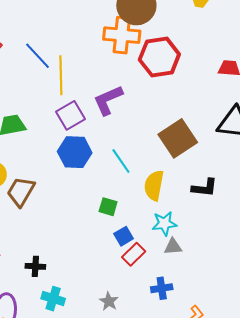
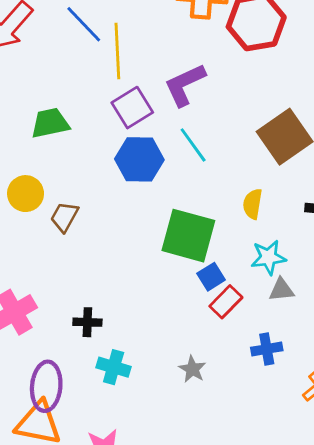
cyan line: (121, 161) -> (193, 145), moved
yellow semicircle: (154, 185) -> (253, 204), size x0.7
brown trapezoid: (21, 192) -> (64, 217), size x0.7
green square: (108, 207) -> (188, 236), size x2.0

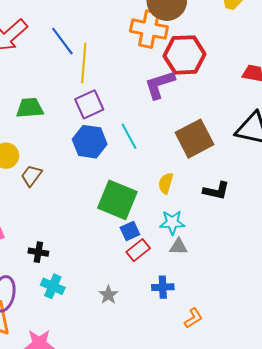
purple L-shape: (185, 85) -> (160, 84), moved

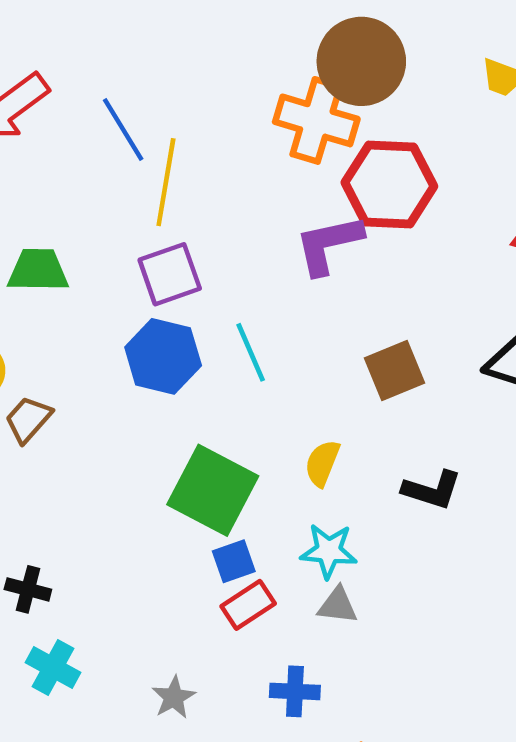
brown square: (194, 139) -> (395, 371), size x0.7

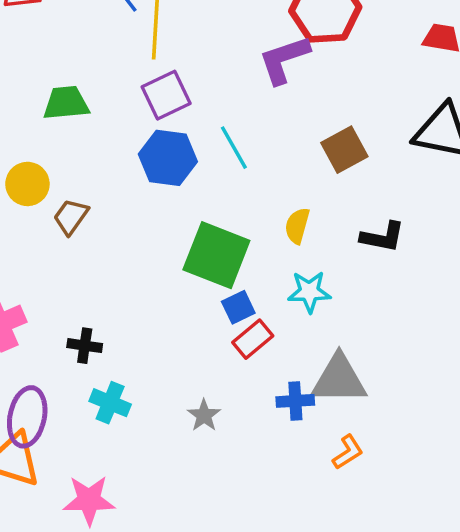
gray triangle: (338, 605) -> (339, 379), moved, size x1.8

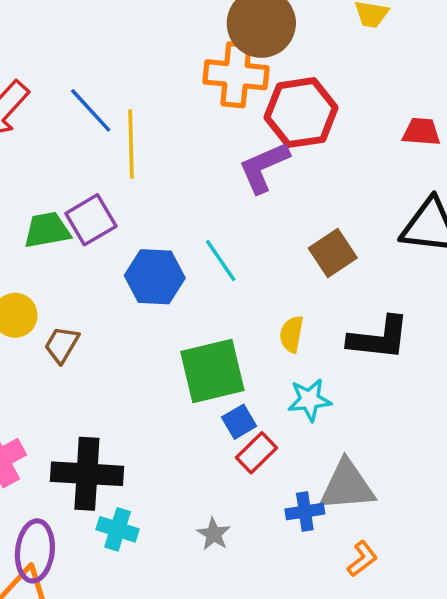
purple square: (166, 95) -> (91, 220), moved
black L-shape: (383, 237) -> (379, 338), size x1.4
green square: (216, 255) -> (212, 371), turned -30
black cross: (85, 346) -> (87, 474), size x2.0

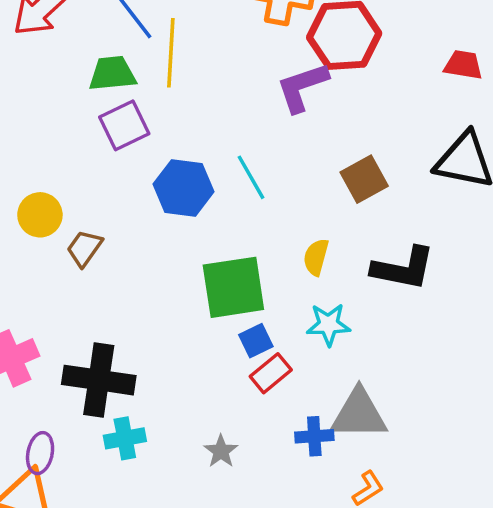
green trapezoid: (47, 230) -> (112, 74), moved
cyan cross: (118, 529) -> (125, 438), turned -33
purple ellipse: (35, 551) -> (40, 453), size x0.7

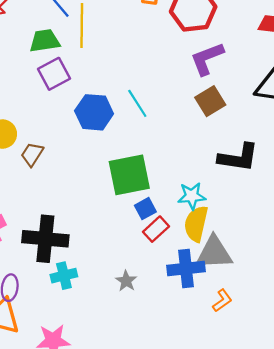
purple L-shape: (302, 87) -> (207, 59), moved
yellow semicircle: (316, 257) -> (196, 224), moved, size x1.5
blue cross: (314, 436) -> (186, 268), size x1.5

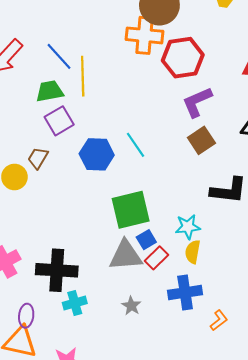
brown trapezoid: (32, 154) -> (38, 158), moved
yellow semicircle: (196, 224) -> (193, 252), size x0.7
gray triangle: (214, 253) -> (126, 255), moved

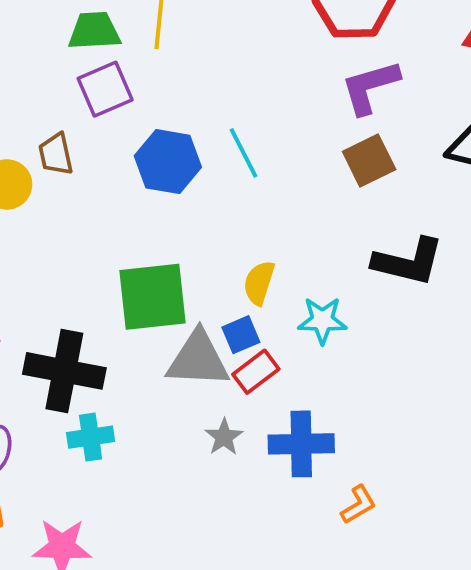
brown trapezoid: (38, 158) -> (56, 154), turned -50
green square: (131, 210) -> (152, 297), moved
yellow semicircle: (193, 252) -> (259, 283), moved
gray star: (131, 306) -> (224, 437), moved

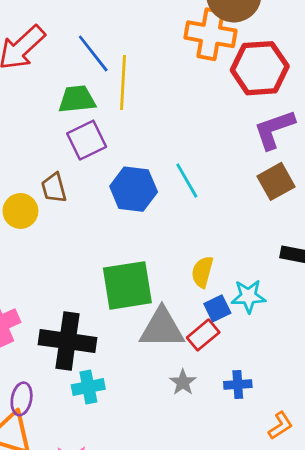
blue square: (241, 335) -> (217, 308), moved
blue cross: (301, 444) -> (238, 385), size x0.6

